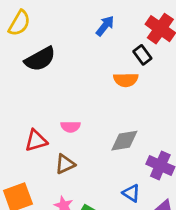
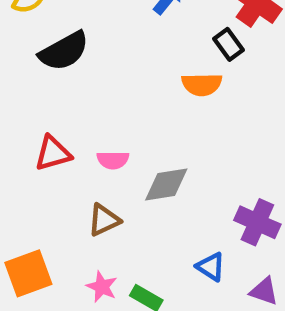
red triangle: (36, 141) -> (53, 153), moved
gray diamond: (124, 141) -> (166, 184), moved

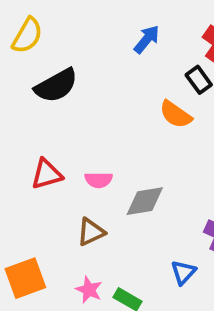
orange semicircle: (202, 84) -> (176, 114), turned 36
blue triangle: (211, 267) -> (183, 272), turned 40

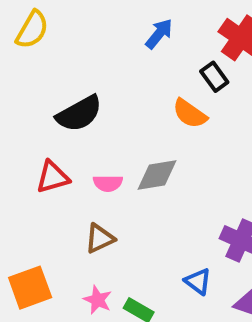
black semicircle: (56, 86) -> (79, 114), moved
gray diamond: (145, 201) -> (157, 175), moved
blue triangle: (183, 272) -> (198, 281), turned -36

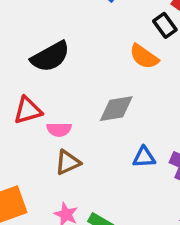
pink semicircle: (108, 183) -> (59, 129), moved
blue triangle: (198, 281) -> (144, 157), moved, turned -40

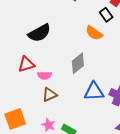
gray diamond: (116, 109) -> (78, 63), turned -30
blue triangle: (144, 157) -> (94, 92), size x1.5

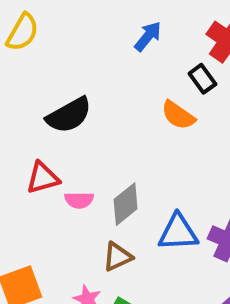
gray diamond: (78, 63) -> (126, 204), moved
brown triangle: (50, 95) -> (117, 257), moved

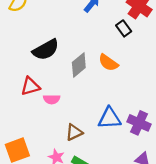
orange semicircle: (178, 115) -> (108, 63), moved
gray diamond: (126, 204) -> (79, 65), moved

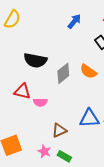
black semicircle: (46, 50) -> (35, 60), turned 40
red triangle: (30, 86) -> (22, 91), turned 30

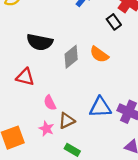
pink semicircle: (40, 102) -> (50, 103), moved, turned 64
pink star: (44, 151) -> (46, 129), moved

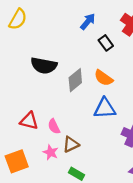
black rectangle: (114, 22) -> (106, 43), moved
red triangle: (25, 77) -> (29, 121), moved
blue triangle: (100, 107) -> (105, 108), moved

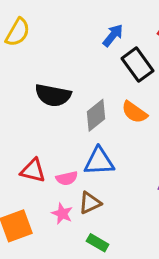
black rectangle: (106, 43) -> (137, 65), size x1.5
blue triangle: (105, 108) -> (99, 161), moved
pink semicircle: (54, 126) -> (67, 178), turned -77

